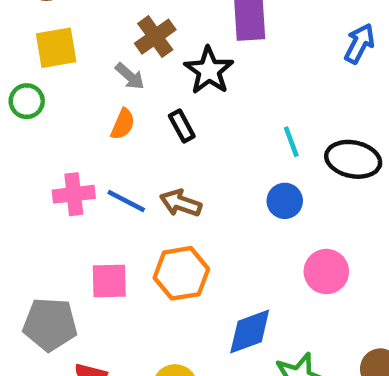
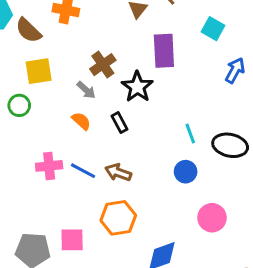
orange semicircle: (123, 124) -> (81, 121), turned -72
pink square: (109, 281) -> (72, 240), moved

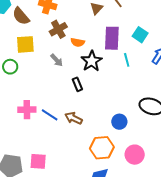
cyan square: (213, 29) -> (140, 35), moved
brown cross: (103, 65) -> (58, 29), moved
orange semicircle: (81, 121) -> (78, 42), moved, turned 144
cyan line: (190, 133) -> (127, 60), moved
orange hexagon: (118, 218) -> (102, 148), moved

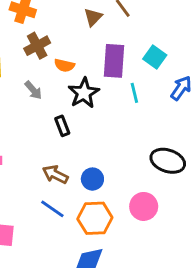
blue line: (50, 115) -> (52, 209), moved
blue circle: (119, 122) -> (92, 179), moved
pink circle: (135, 155) -> (144, 206), moved

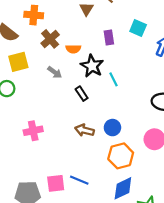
purple rectangle: (114, 61) -> (109, 37), size x0.6
cyan line: (134, 93) -> (113, 79), moved
blue line: (52, 209) -> (79, 180), moved

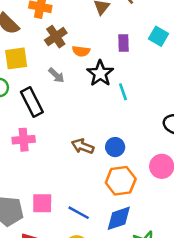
black rectangle: (82, 94) -> (32, 102), moved, size x1.6
blue line: (79, 180) -> (79, 213), moved

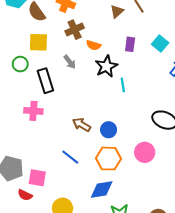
pink square: (42, 203) -> (37, 178), moved
blue line: (79, 213) -> (70, 157), moved

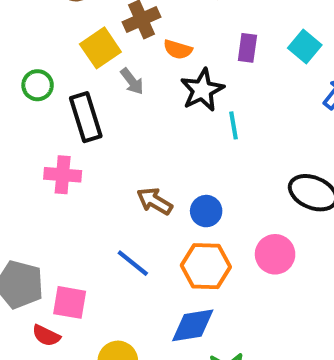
yellow square: (38, 42) -> (100, 48), moved, turned -36

